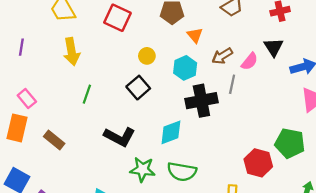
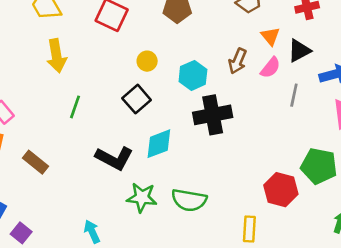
orange triangle: (195, 35) -> (270, 36), moved
black triangle: (274, 47) -> (299, 51), turned 35
brown arrow: (222, 56) -> (238, 61), turned -35
gray line: (232, 84) -> (294, 95), moved
cyan diamond: (171, 132) -> (159, 144), moved

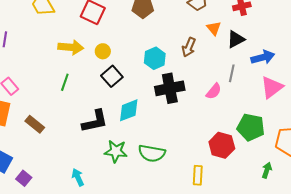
yellow arrow: (57, 56) -> (71, 47), moved, turned -75
yellow circle: (147, 61) -> (103, 51), moved
pink semicircle: (270, 68) -> (214, 91), moved
black L-shape: (114, 158) -> (95, 121), turned -40

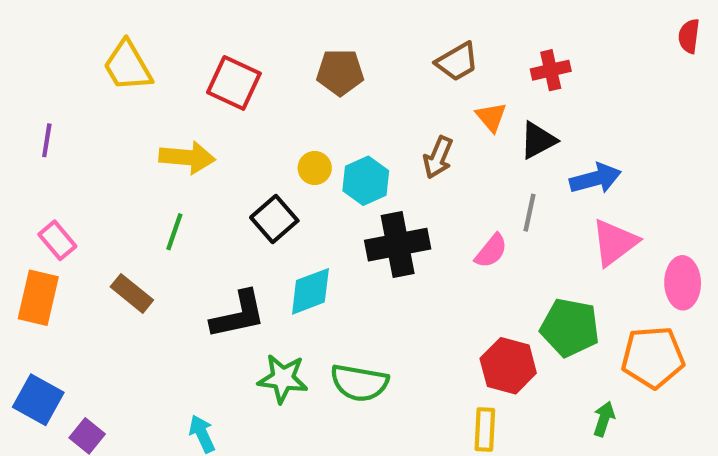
yellow circle: (103, 51) -> (315, 168), moved
brown rectangle: (35, 124) -> (132, 293), moved
yellow rectangle: (198, 175) -> (485, 430), moved

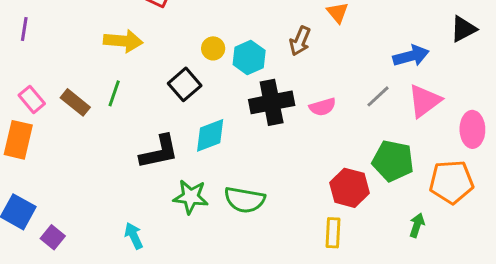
black triangle: (538, 140) -> (463, 29), moved
gray line: (529, 213) -> (378, 96), moved, turned 35
pink semicircle: (491, 251) -> (323, 107), moved, turned 35
brown rectangle: (132, 293) -> (75, 102), moved

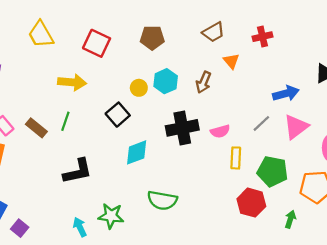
cyan hexagon: (249, 57) -> (166, 81), moved
black L-shape: (159, 152) -> (78, 171), moved
red hexagon: (349, 188) -> (251, 203), moved
green star: (191, 197) -> (111, 216), moved
yellow rectangle: (333, 233) -> (236, 158), moved

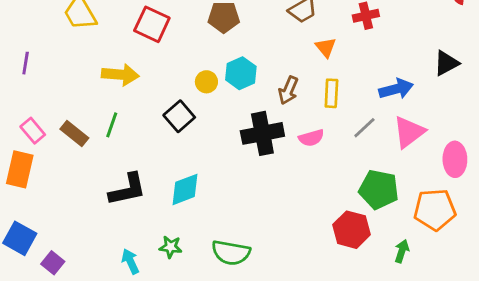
brown arrow: (203, 82) -> (288, 90), moved
cyan diamond: (137, 152) -> (185, 189), moved
yellow rectangle: (236, 158) -> (331, 93), moved
green semicircle: (162, 200) -> (231, 253), moved
green star: (111, 216) -> (171, 247), size x0.7

